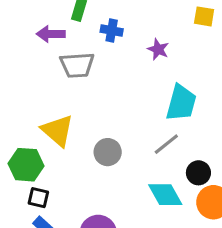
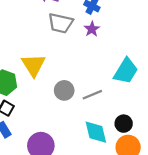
purple star: (158, 49) -> (92, 29), moved
gray line: (166, 144) -> (92, 95), moved

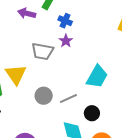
gray trapezoid: (61, 23) -> (43, 51), moved
black circle: (124, 124) -> (92, 113), moved

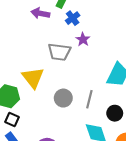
blue cross: (65, 21) -> (73, 18), moved, turned 32
gray line: (68, 99) -> (89, 99), turned -48

